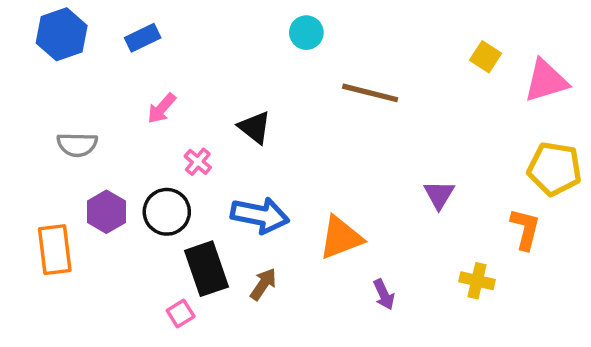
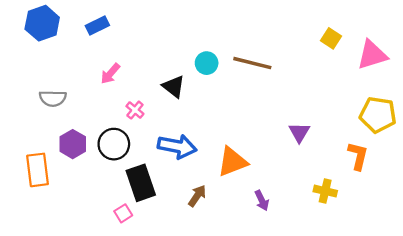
cyan circle: (306, 33) -> (207, 63), moved
brown arrow: (263, 284) -> (197, 196), moved

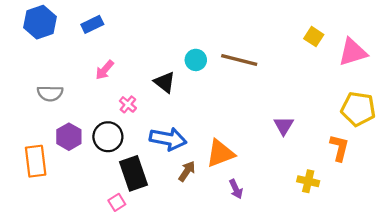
brown arrow: (197, 196) -> (187, 171), moved
purple arrow: (262, 200) -> (236, 189), moved

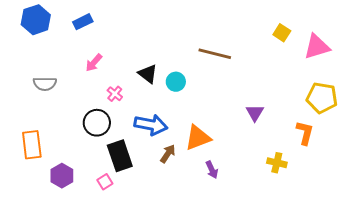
cyan circle: (196, 60) -> (176, 82), moved
purple hexagon: (69, 137) -> (62, 176), moved

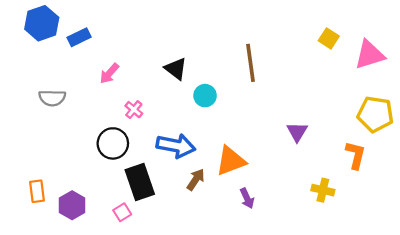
blue rectangle: (83, 22) -> (79, 37), moved
brown line: (215, 54) -> (251, 63), turned 68
black triangle: (148, 74) -> (176, 69), moved
orange rectangle: (32, 145) -> (37, 191), moved, size x0.7

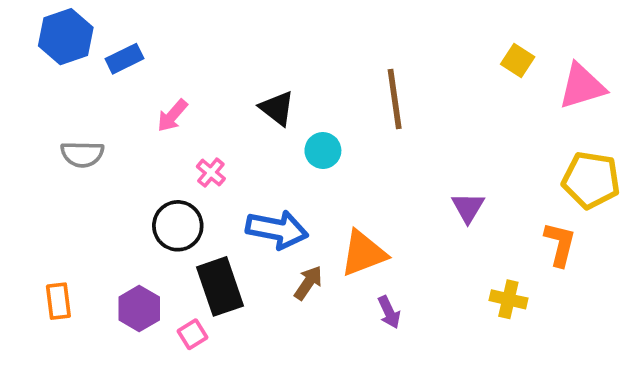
purple hexagon: (72, 205) -> (139, 308), moved

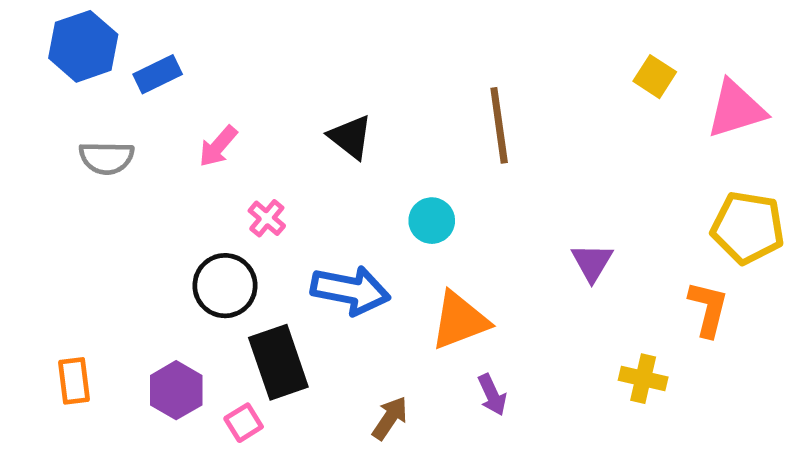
cyan circle: (323, 151) -> (432, 221), moved
gray semicircle: (82, 154) -> (107, 158), moved
brown arrow: (308, 283) -> (390, 418), moved

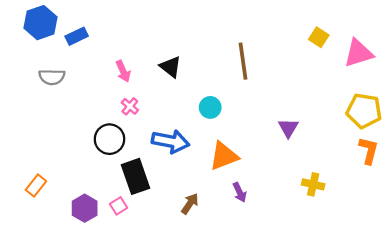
pink arrow: (218, 146) -> (123, 71), moved, turned -65
orange L-shape: (708, 309) -> (369, 150), moved
orange rectangle: (74, 381) -> (36, 186), turned 45
purple hexagon: (176, 390) -> (85, 208), moved

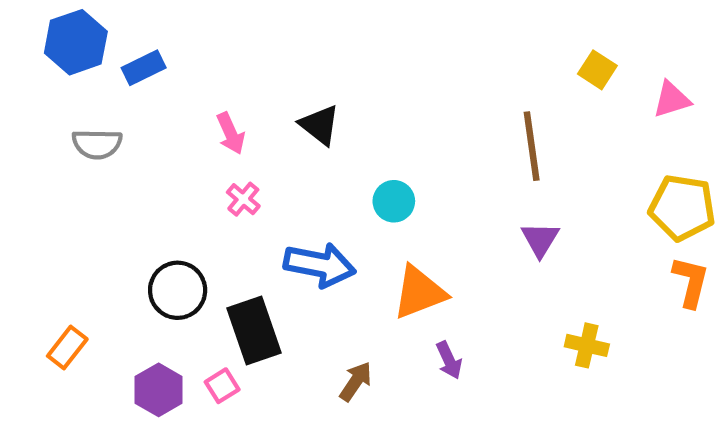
pink triangle: (358, 53) -> (672, 99), size x0.7
brown line: (243, 61) -> (532, 146), moved
black circle: (109, 139) -> (178, 290), moved

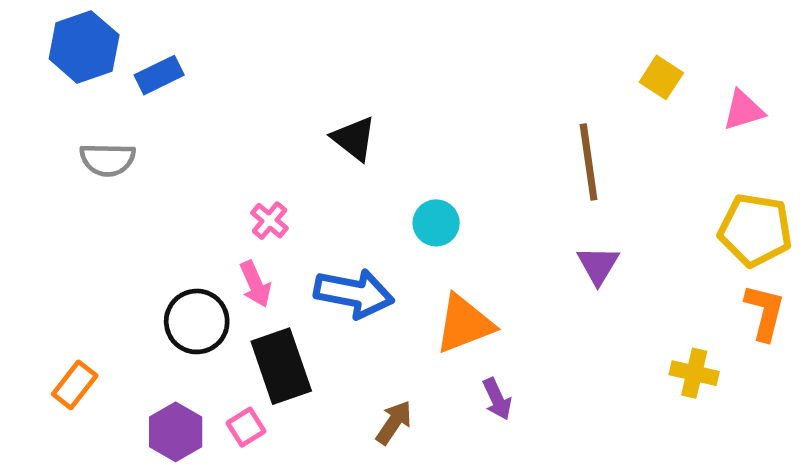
pink arrow: (231, 133) -> (255, 284), moved
yellow cross: (587, 345) -> (694, 373), moved

